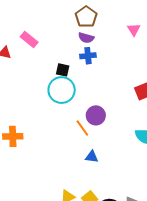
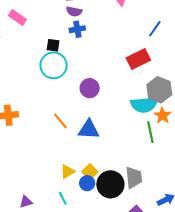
orange line: (82, 128) -> (60, 121), moved
blue triangle: (92, 157) -> (89, 130), size x1.6

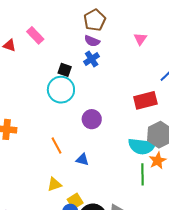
blue cross: (77, 29) -> (92, 59), turned -35
blue triangle: (89, 130) -> (82, 160), size x0.6
yellow triangle: (68, 171) -> (54, 184), moved

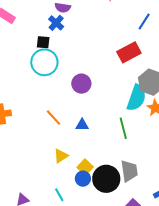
blue cross: (92, 59) -> (56, 23), moved
cyan semicircle: (142, 146) -> (136, 98), turned -64
green line: (142, 174) -> (123, 128), moved

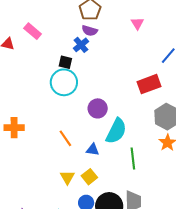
cyan semicircle: (136, 98) -> (116, 131), moved
yellow triangle: (61, 156) -> (67, 177), turned -35
yellow square: (85, 167) -> (89, 177), moved

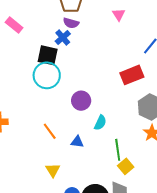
black square: (65, 62) -> (48, 55), size x1.5
cyan semicircle: (116, 131) -> (100, 123), size x0.6
yellow square: (89, 177) -> (126, 166), moved

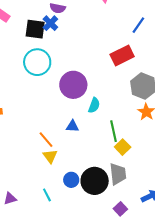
black square: (48, 55) -> (35, 29), moved
purple circle: (81, 101) -> (73, 85), size x1.4
orange line: (50, 131) -> (46, 140), moved

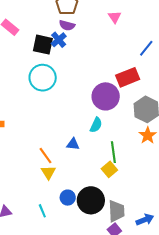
purple circle: (73, 85) -> (106, 96), moved
yellow square: (123, 147) -> (109, 169), moved
gray trapezoid: (118, 174) -> (116, 211), moved

